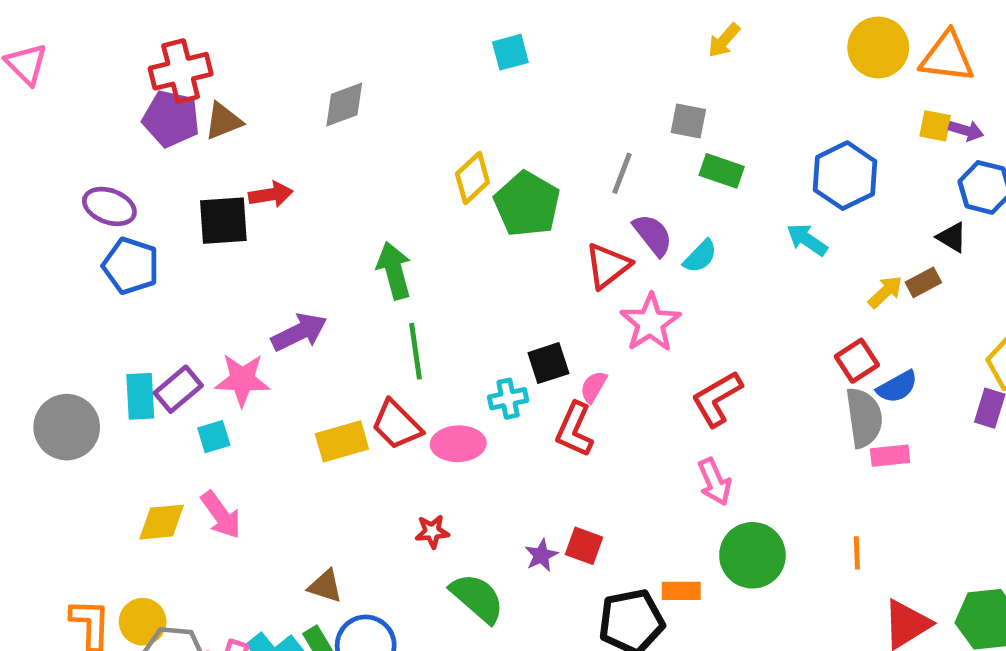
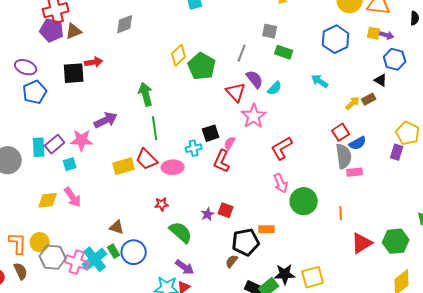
blue hexagon: (845, 176) -> (336, 39), moved
blue pentagon: (131, 266) -> (35, 92), turned 30
red triangle: (608, 266) -> (236, 92), turned -35
green circle: (752, 555) -> (304, 201), moved

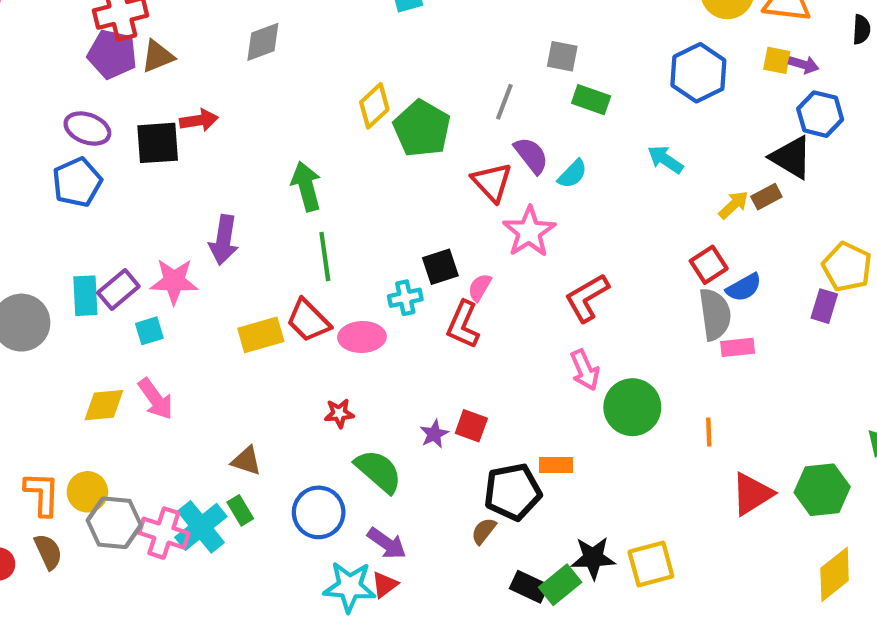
purple ellipse: (26, 67) -> (87, 129), moved
black triangle: (381, 80) -> (791, 157), size x1.6
purple arrow: (106, 120) -> (224, 240), turned 125
blue circle: (134, 252) -> (319, 512), moved

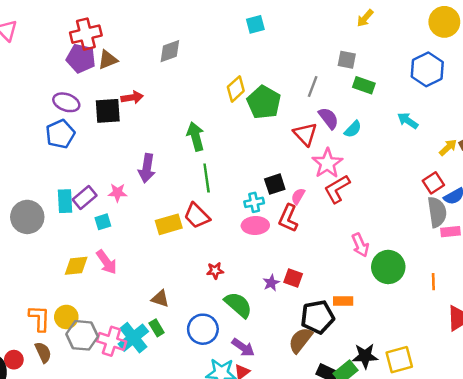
pink star: (174, 281) -> (118, 193), size x0.7
red L-shape: (587, 298) -> (337, 189), moved
pink ellipse: (362, 337) -> (255, 226), moved
brown semicircle: (484, 531) -> (300, 340), size x1.6

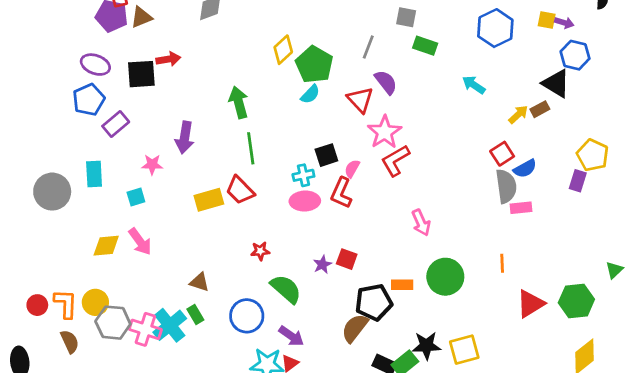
cyan semicircle: (353, 129) -> (310, 94), moved
purple rectangle: (85, 197) -> (116, 124), moved
green circle: (388, 267) -> (445, 277), moved
red circle: (14, 360) -> (37, 305), moved

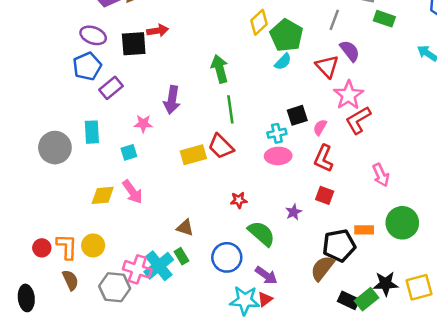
red L-shape: (341, 193) -> (323, 158), moved
red square: (347, 259) -> (325, 195), moved
gray hexagon: (113, 323) -> (115, 287), moved

